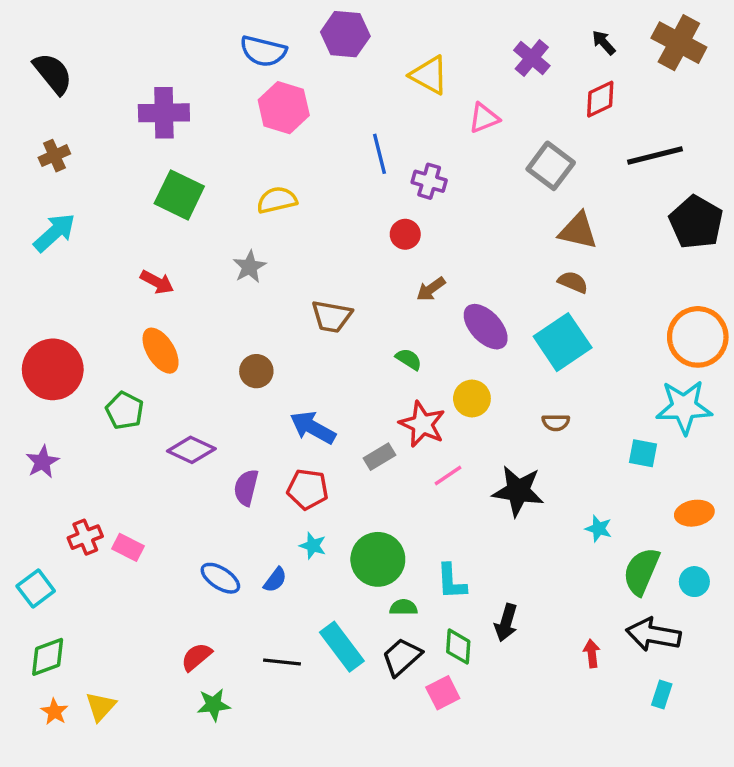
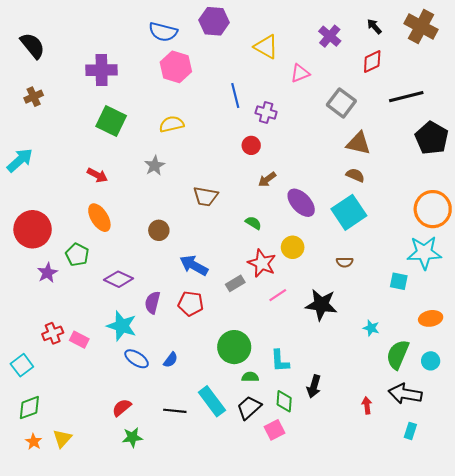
cyan arrow: (54, 233) -> (20, 160), moved
purple star: (42, 462) -> (47, 273), moved
cyan star: (313, 546) -> (122, 326), moved, size x1.8

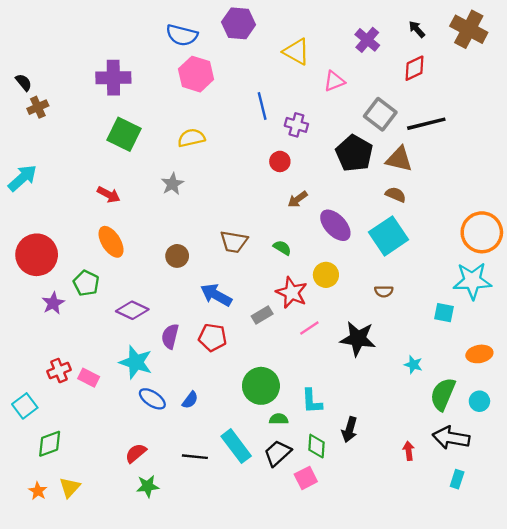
black semicircle: (33, 46) -> (24, 82), moved, size x0.6
black line: (406, 97) -> (426, 124), moved
black pentagon: (432, 138) -> (354, 153), moved
brown trapezoid: (206, 196) -> (234, 242), moved
green diamond: (29, 408) -> (50, 444), moved

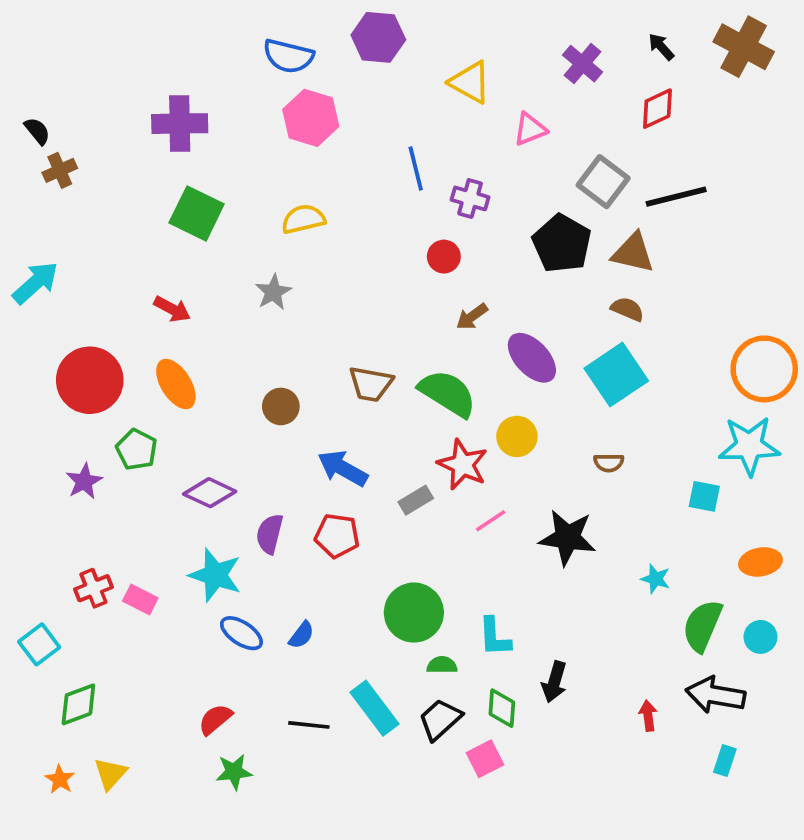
green semicircle: (282, 248) -> (448, 393), size x2.0
red circle: (37, 255) -> (90, 380), moved

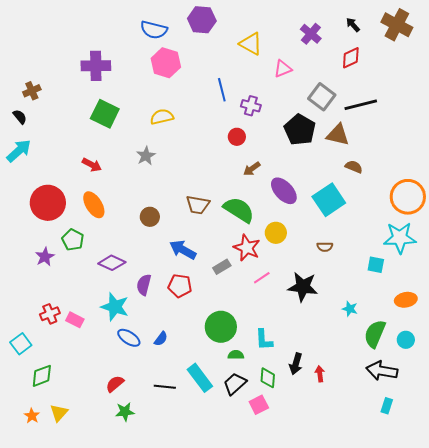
black semicircle: (37, 131) -> (20, 117), moved
brown semicircle: (627, 309) -> (354, 167), moved
red arrow: (648, 716) -> (320, 374), moved

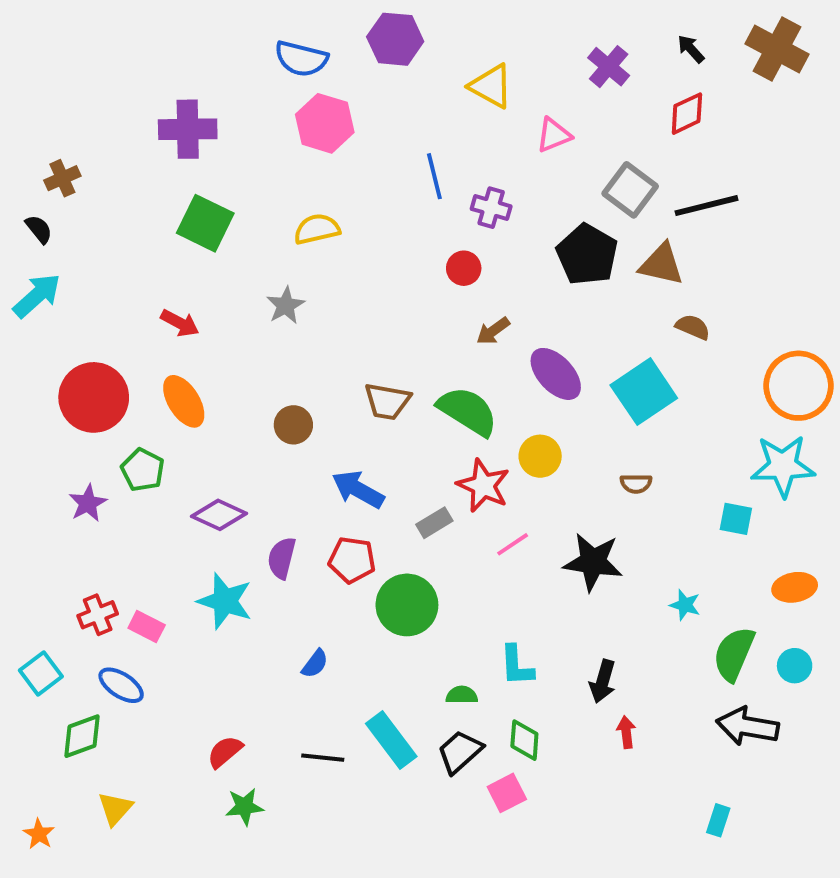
green circle: (221, 327) -> (407, 605), moved
blue ellipse: (129, 338) -> (121, 685), moved
black arrow: (296, 364) -> (603, 681), moved
cyan rectangle: (387, 406) -> (718, 820), moved
orange star: (32, 416) -> (39, 834), moved

